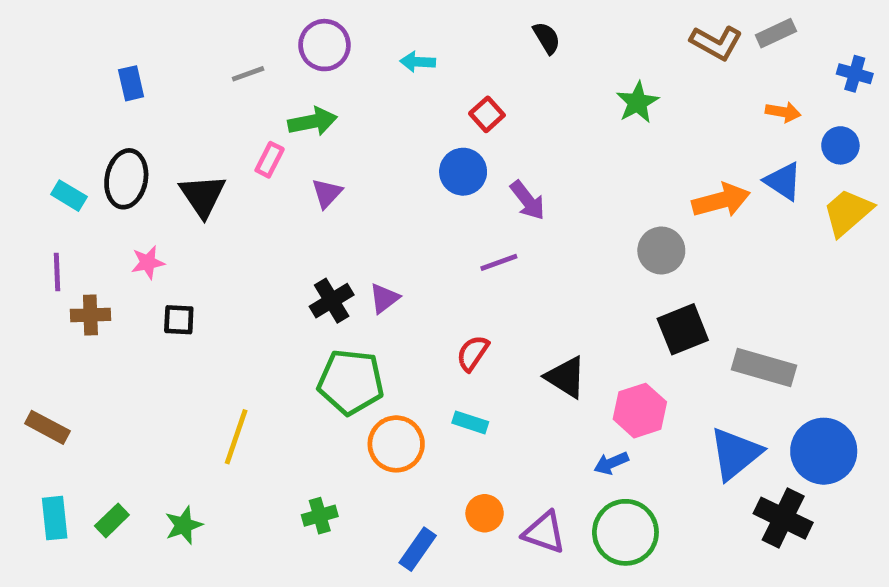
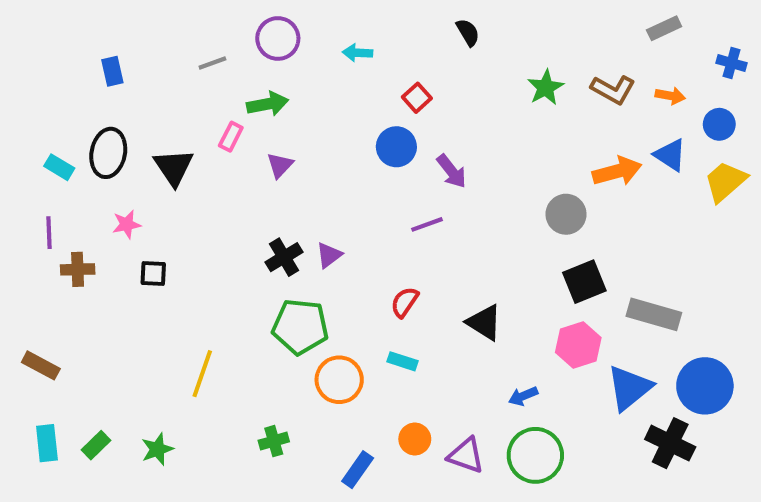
brown L-shape: (716, 43) -> (613, 90), moved
pink hexagon: (640, 411) -> (578, 345), moved

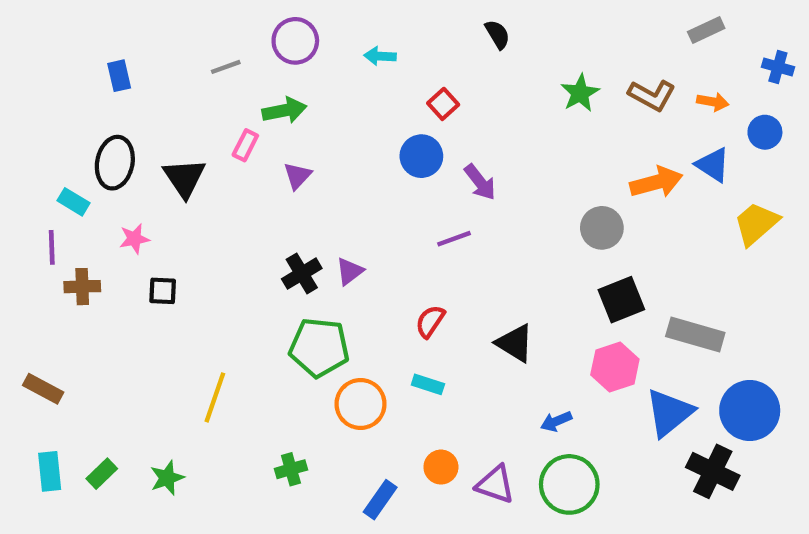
cyan rectangle: (59, 167) -> (74, 202), moved
yellow trapezoid: (725, 182) -> (756, 224), moved

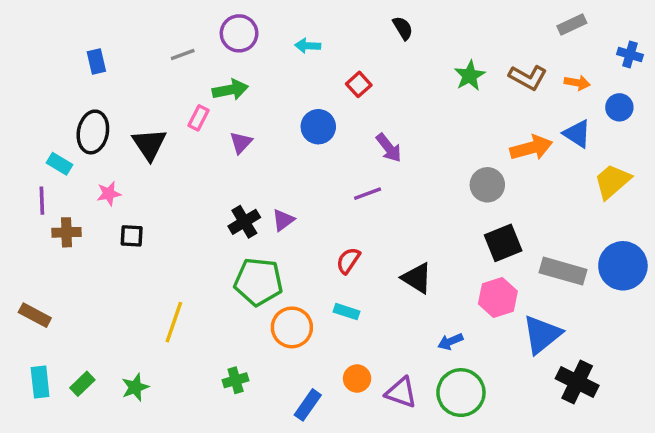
blue circle: (421, 156) -> (318, 127), moved
blue circle: (750, 410) -> (623, 266), moved

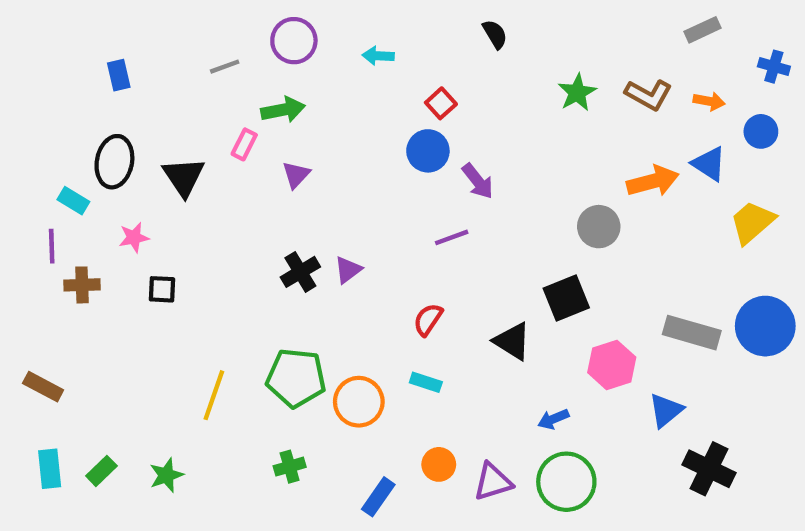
blue circle: (318, 127) -> (428, 151), moved
black square: (503, 243) -> (566, 298), moved
green pentagon: (258, 282) -> (296, 378), moved
blue triangle: (542, 334) -> (666, 410), size x0.7
purple triangle: (401, 393) -> (493, 482), turned -36

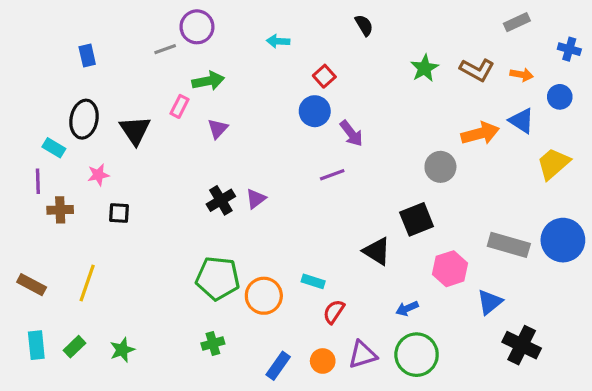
purple circle: (294, 41) -> (197, 27), moved
red semicircle: (428, 320) -> (334, 312), moved
yellow line: (214, 395) -> (87, 283), moved
orange circle: (439, 464) -> (323, 361), moved

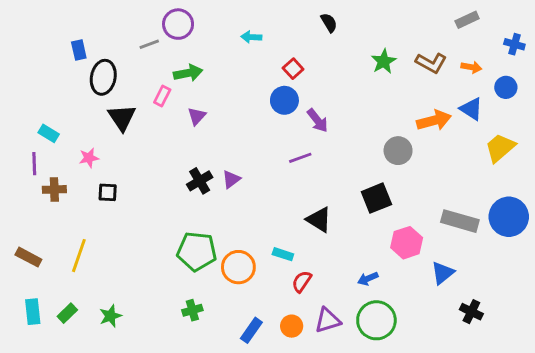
black ellipse: (84, 119) -> (103, 77), moved
black triangle: (377, 251) -> (319, 220), moved
black cross: (522, 345) -> (471, 312), size x0.7

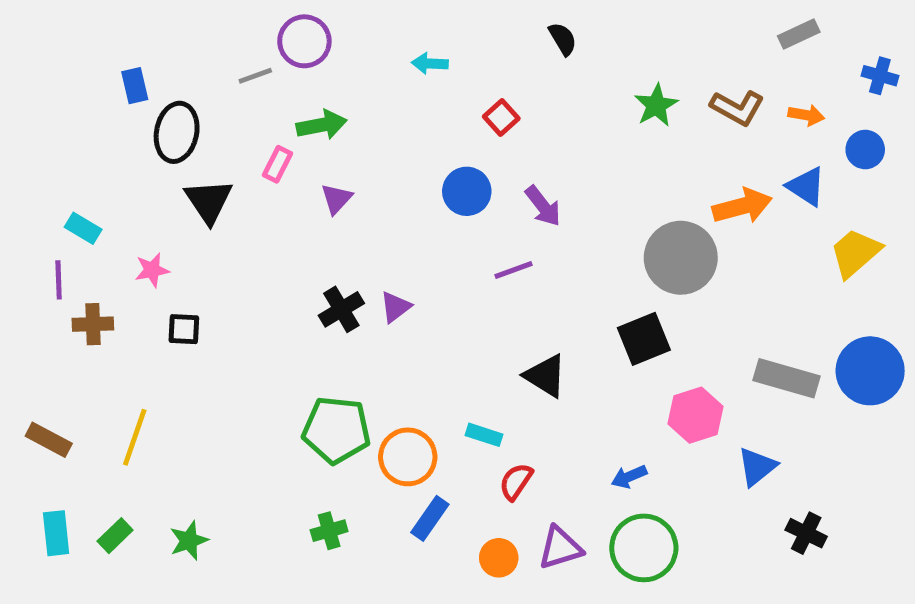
blue circle: (284, 100) -> (467, 191), moved
gray circle: (398, 151) -> (681, 258), size x1.5
blue rectangle: (251, 330) -> (430, 518), moved

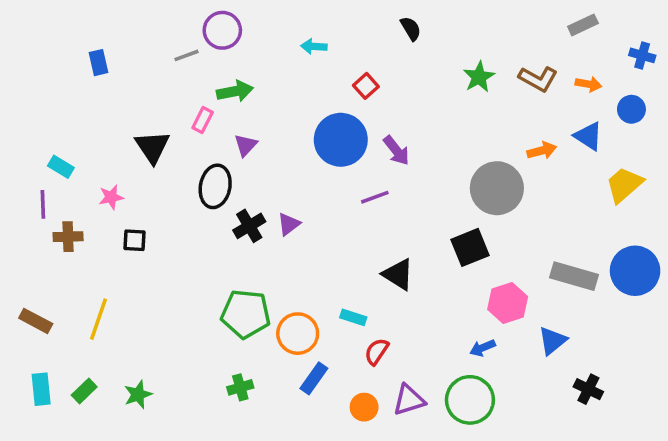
black ellipse: (177, 132) -> (215, 186), moved
blue circle: (467, 191) -> (341, 140), size x1.5
orange arrow: (742, 206) -> (542, 151), size x0.7
blue arrow: (629, 477) -> (483, 348), moved

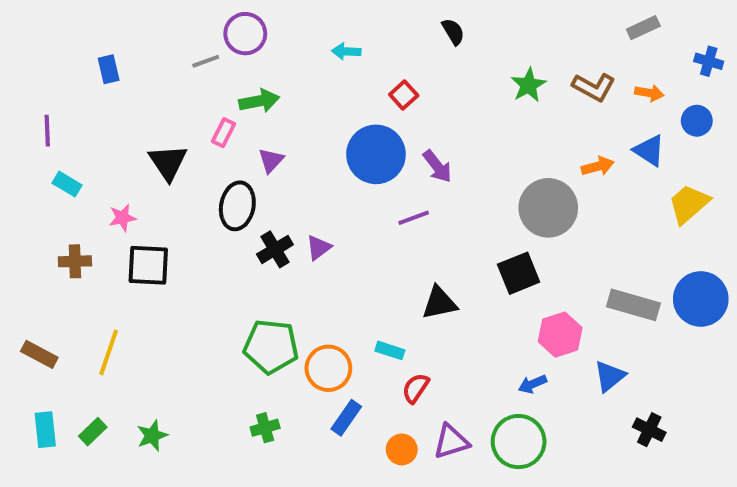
purple line: (43, 204) -> (47, 131), moved
black square: (134, 240) -> (148, 265), size x1.6
black triangle: (398, 274) -> (439, 303), turned -44

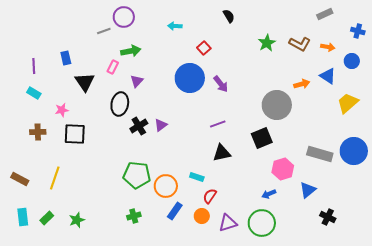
blue rectangle: (109, 69) -> (66, 58), moved
purple line: (47, 131) -> (34, 66), moved
purple line: (414, 218) -> (218, 124), moved
orange circle: (402, 449) -> (202, 216), moved

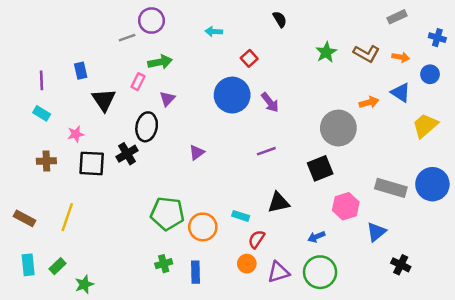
black cross: (139, 126) -> (127, 154), moved
black triangle: (222, 153) -> (279, 203), moved
blue arrow: (269, 194) -> (316, 237), moved
blue rectangle: (175, 211) -> (195, 272), moved, turned -36
green star: (77, 220) -> (84, 284), moved

